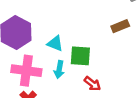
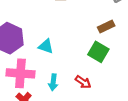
green square: (80, 56) -> (98, 52), moved, turned 30
cyan arrow: (59, 70) -> (53, 82), moved

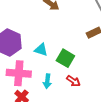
green square: (98, 52) -> (65, 58), moved

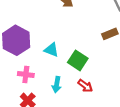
pink cross: (19, 73) -> (26, 75), size x0.6

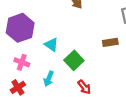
red arrow: (85, 86) -> (84, 87), moved

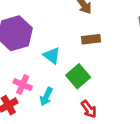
brown rectangle: (110, 42) -> (91, 39), moved
pink cross: (22, 62) -> (23, 85), moved

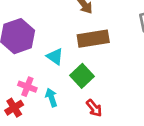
brown rectangle: (91, 39) -> (93, 39), size x1.6
cyan arrow: (46, 97) -> (51, 98), turned 138

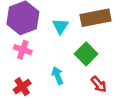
cyan triangle: (55, 57) -> (60, 26), moved, turned 30
pink cross: (27, 87) -> (23, 50), moved

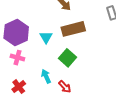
red arrow: (99, 84) -> (65, 87), moved

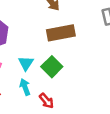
cyan triangle: (46, 37) -> (26, 63), moved

